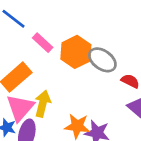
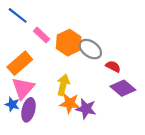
yellow arrow: (43, 104) -> (63, 85), moved

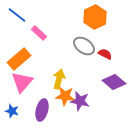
orange hexagon: (69, 43) -> (95, 17), moved
red semicircle: (113, 66) -> (105, 54), moved
blue star: (12, 104) -> (12, 111), moved
purple ellipse: (28, 110) -> (42, 110), moved

